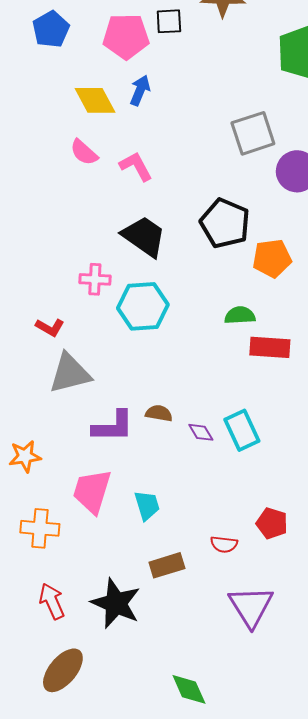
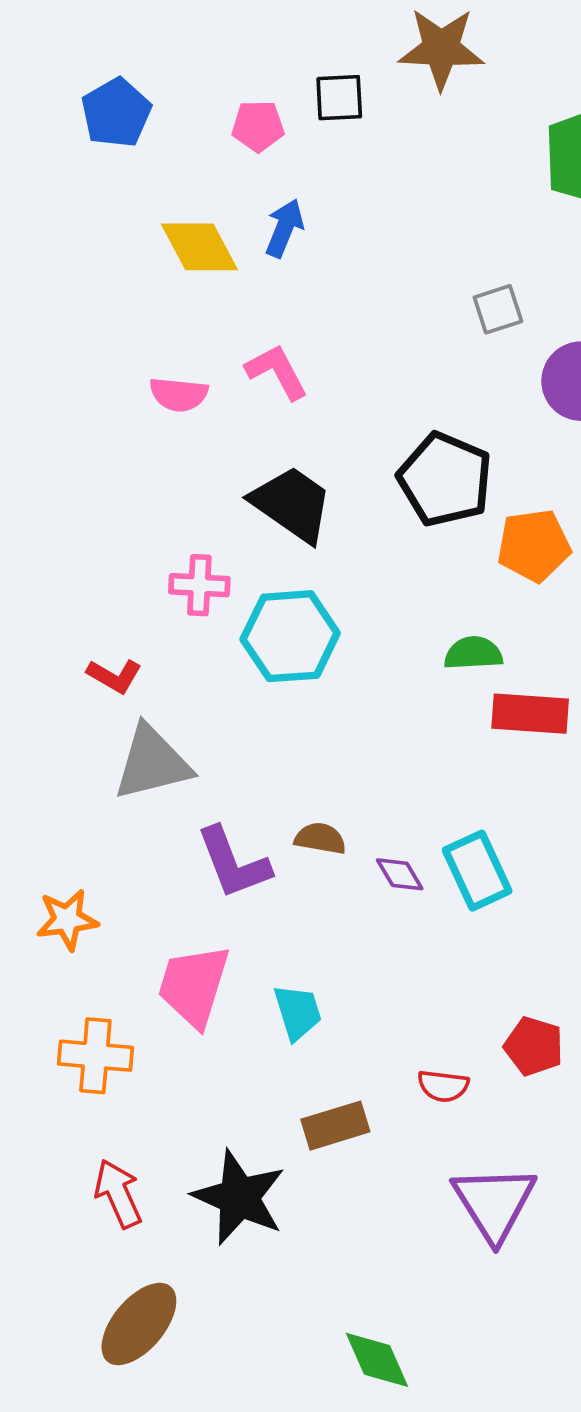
pink pentagon: (126, 36) -> (258, 126), size x0.6
gray square: (253, 133) -> (498, 309), size x0.6
pink semicircle: (84, 152) -> (179, 394), moved, turned -36
purple L-shape: (113, 426) -> (233, 863), turned 69

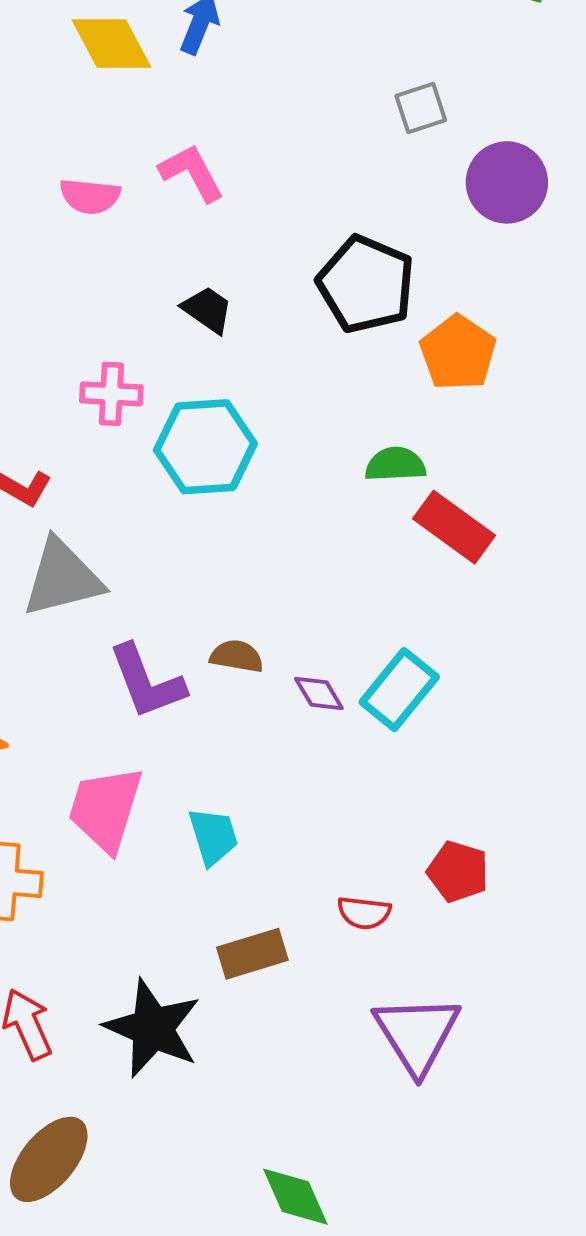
black trapezoid: (292, 504) -> (207, 310), size x0.6
orange pentagon: (534, 545) -> (458, 353), turned -30
red rectangle: (530, 714) -> (454, 527), turned 32
cyan rectangle: (477, 871) -> (399, 690), turned 64

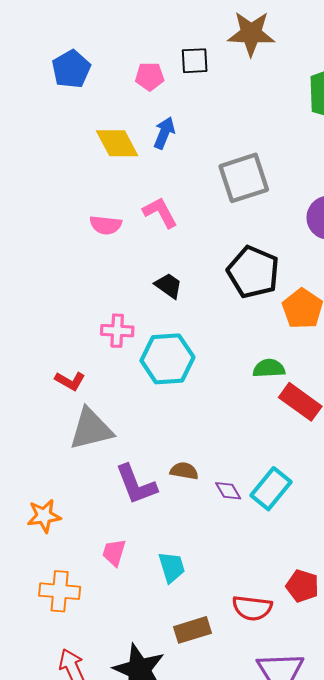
gray square: (421, 108) -> (244, 178), moved, size x1.8
pink trapezoid: (106, 809) -> (114, 553), size x0.6
red semicircle: (364, 913) -> (252, 608), size x1.4

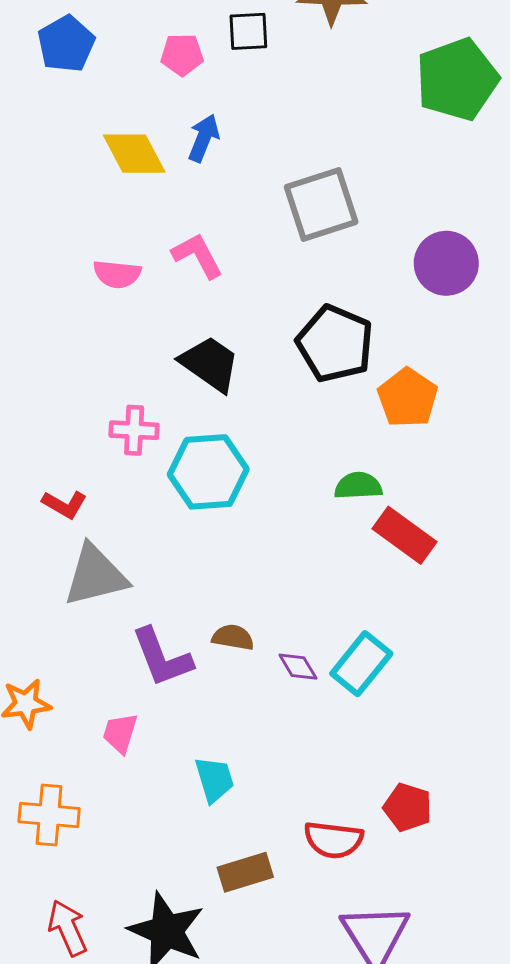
black trapezoid: (168, 286) -> (210, 364), size x1.5
pink trapezoid: (114, 553) -> (120, 733), moved

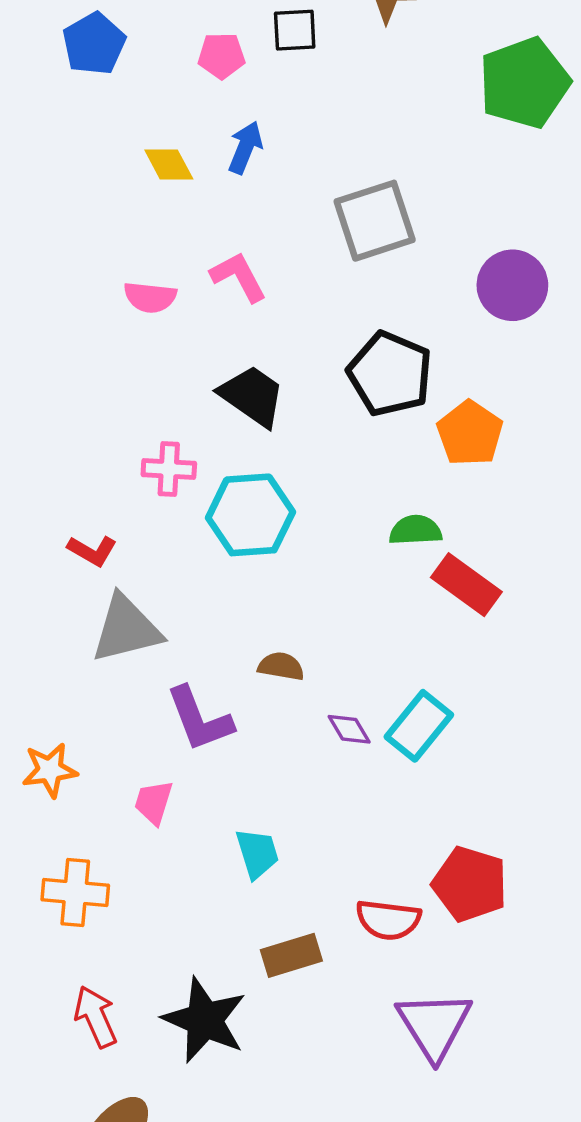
yellow diamond: (134, 154) -> (169, 165), size x0.7
brown semicircle: (233, 637) -> (281, 666), moved
red pentagon: (408, 807) -> (470, 884), size x1.4

